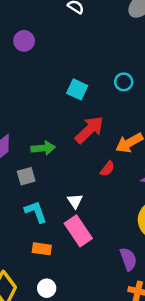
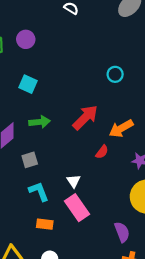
cyan square: (77, 89) -> (28, 84), moved
green arrow: (43, 148) -> (40, 122), moved

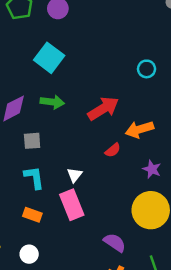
cyan square: (28, 84) -> (49, 58), size x1.4
purple semicircle: (122, 232) -> (115, 243), turned -48

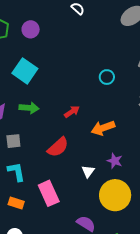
red arrow: (103, 109) -> (72, 112), size x0.6
red semicircle: (113, 150) -> (58, 147), moved, size x1.6
white triangle: (75, 175) -> (88, 171), moved

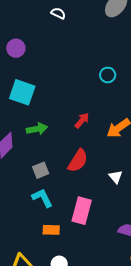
gray square: (13, 141) -> (41, 170), moved
pink rectangle: (49, 193) -> (82, 211), turned 55

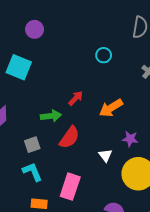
purple circle: (16, 48) -> (35, 29), moved
green arrow: (37, 129) -> (51, 116), moved

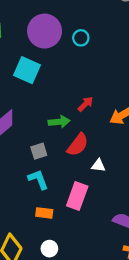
purple circle: (35, 29) -> (45, 31), size x1.8
cyan circle: (104, 55) -> (81, 38), moved
white triangle: (105, 155) -> (98, 165), moved, turned -48

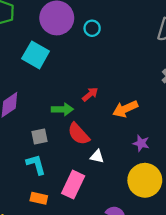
red semicircle: (78, 145) -> (79, 134), turned 95

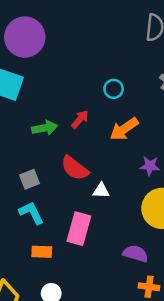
cyan circle: (92, 28) -> (114, 89), moved
green arrow: (62, 109) -> (45, 128), moved

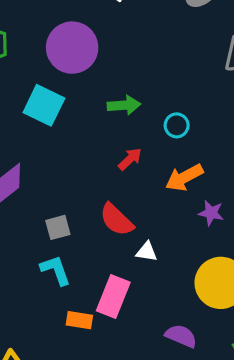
green arrow: (45, 128) -> (124, 105), moved
purple star: (150, 166) -> (211, 213), moved
orange rectangle: (42, 252) -> (79, 320), moved

